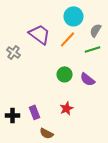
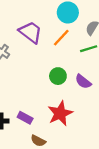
red star: (66, 108) -> (60, 113), size x1.6
purple rectangle: (34, 112) -> (25, 118), turned -40

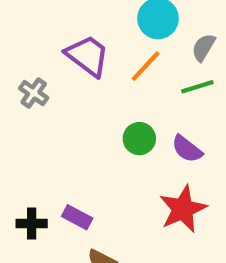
red star: (60, 113) -> (183, 209), moved

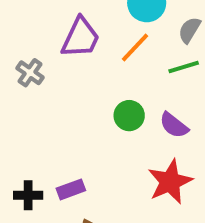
purple trapezoid: (88, 56) -> (81, 38), turned 78
purple rectangle: (77, 217) -> (71, 189), turned -48

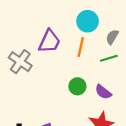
orange line: (135, 48) -> (81, 47), turned -30
gray cross: (30, 73) -> (20, 62), size x1.5

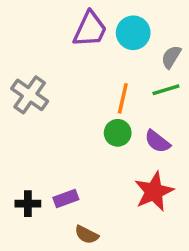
purple trapezoid: (49, 41) -> (90, 29), moved
orange line: (81, 47) -> (123, 98), moved

